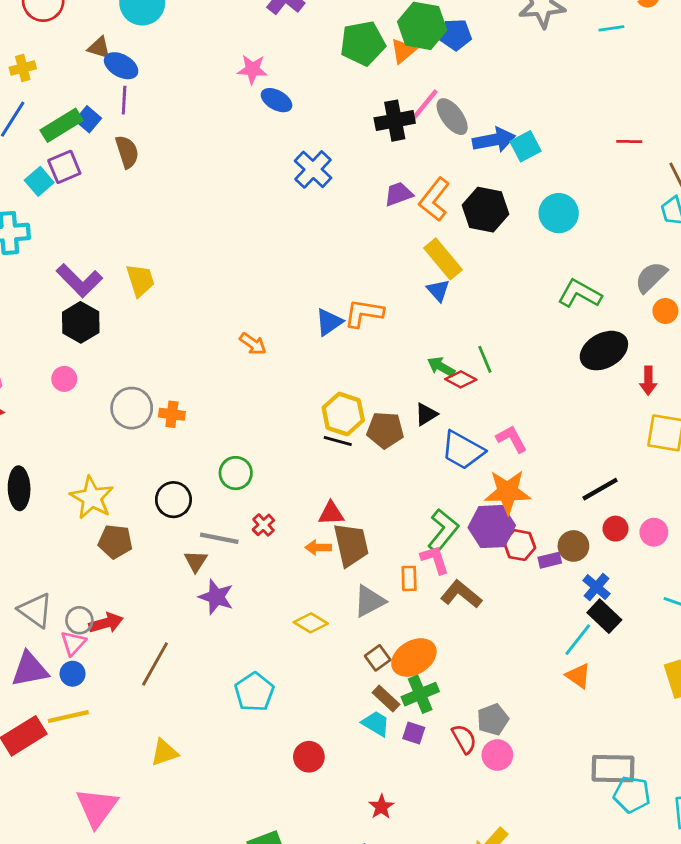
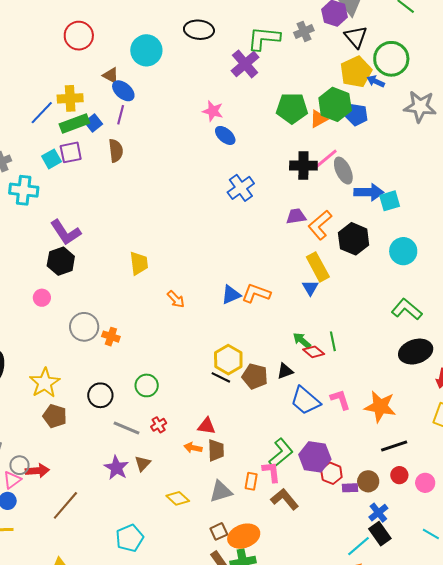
yellow cross: (23, 68) -> (70, 98), moved, size x1.4
yellow trapezoid: (140, 280) -> (139, 263), moved
orange star: (508, 492) -> (380, 407), moved
brown trapezoid: (351, 545) -> (216, 450), size x0.7
brown triangle: (196, 561) -> (143, 463), moved

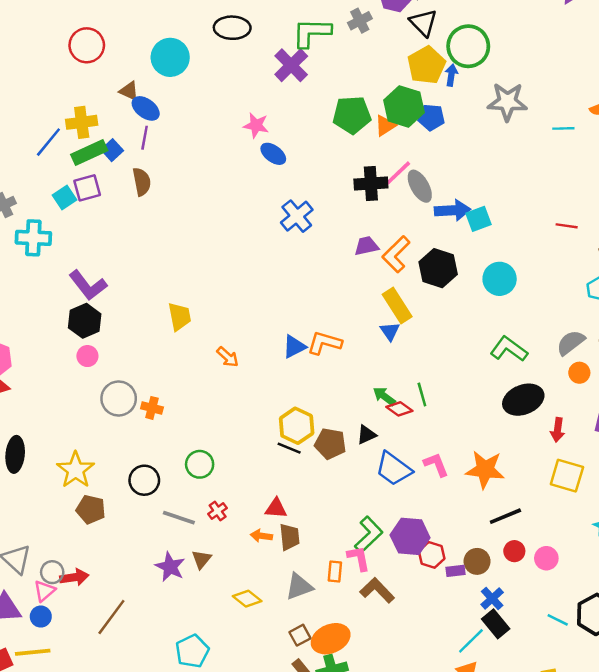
blue arrow: (376, 81) -> (451, 75), turned 78
pink circle: (42, 298) -> (87, 356), moved

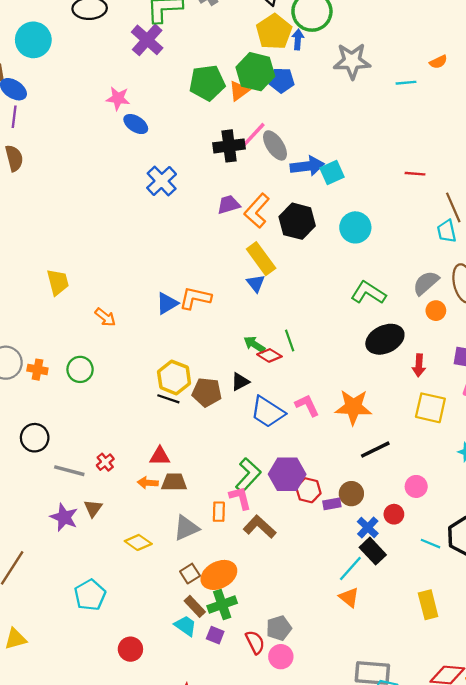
green circle: (200, 464) -> (80, 369), moved
brown trapezoid: (289, 537) -> (174, 482), turned -80
red circle: (514, 551) -> (394, 514), moved

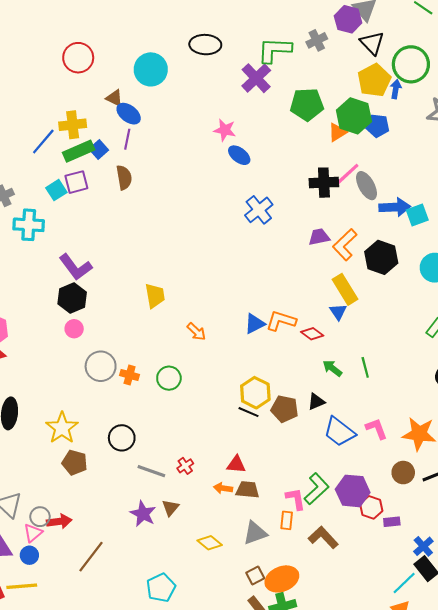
green pentagon: (207, 83) -> (307, 104), moved
red diamond: (269, 355) -> (312, 334), moved
brown circle: (351, 494) -> (403, 473), moved
pink L-shape: (240, 498) -> (296, 499), moved

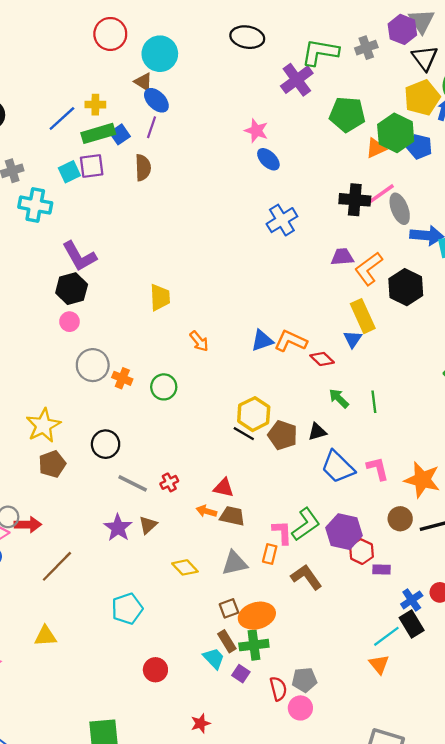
cyan circle: (151, 69) -> (160, 54), moved
yellow cross: (73, 125) -> (95, 105), size x0.7
brown pentagon: (75, 463) -> (52, 464), turned 30

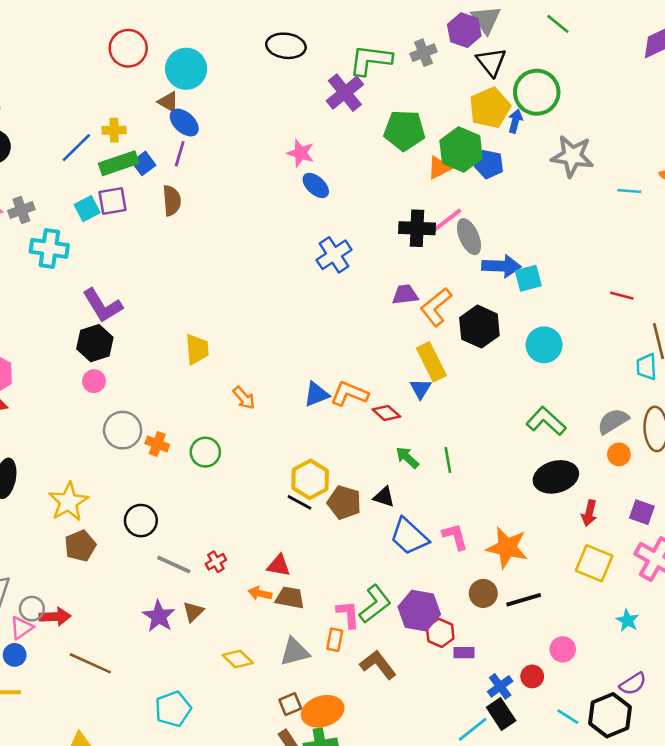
black triangle: (317, 432) -> (384, 497), turned 36
brown line: (57, 566) -> (90, 663), turned 72

